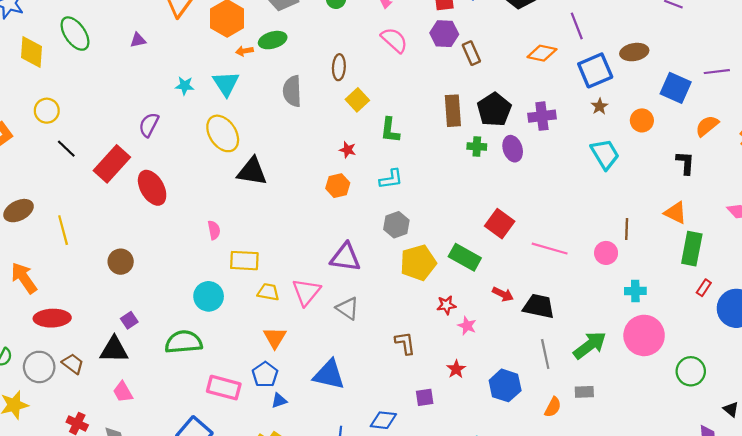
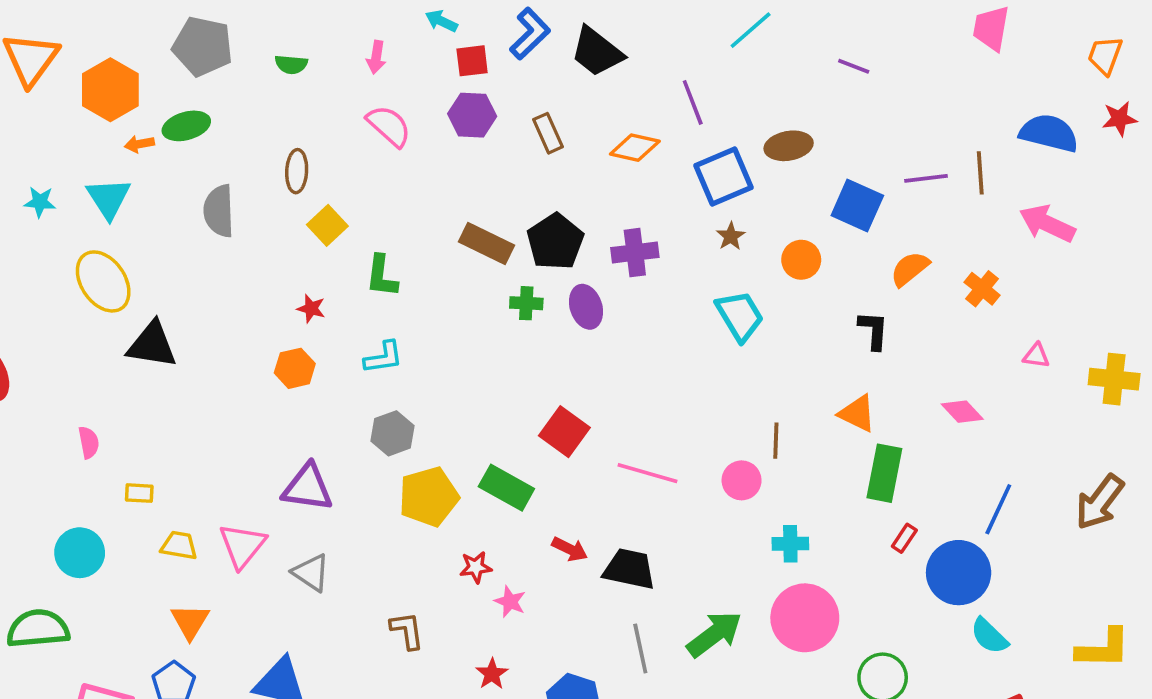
brown rectangle: (471, 53) -> (548, 133), moved
brown rectangle: (453, 111) -> (487, 243), turned -60
yellow rectangle: (244, 261) -> (139, 493), size x0.6

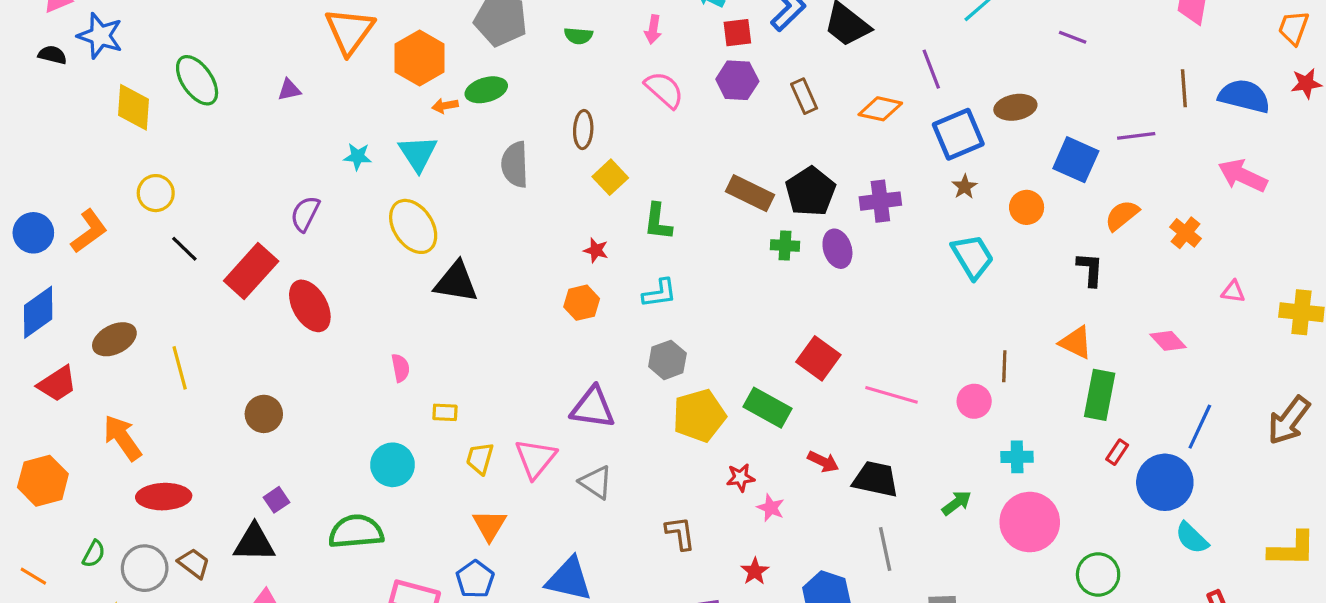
brown line: (980, 173) -> (1184, 88), moved
yellow trapezoid: (179, 545) -> (480, 458), turned -84
green arrow: (714, 634) -> (957, 503), moved, size x0.6

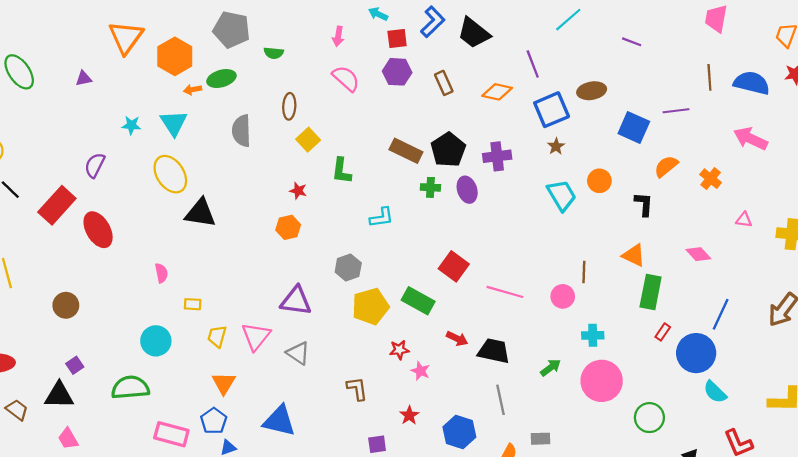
green semicircle: (578, 36) -> (274, 53), moved
orange circle: (1027, 207) -> (599, 181), moved
cyan L-shape: (659, 293) -> (382, 217), moved

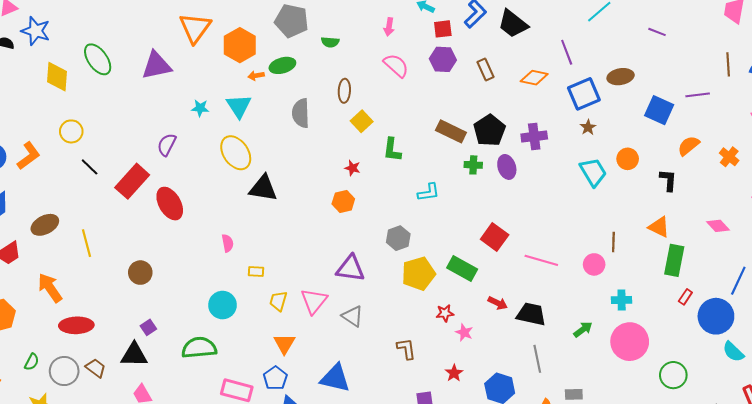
purple triangle: (84, 79) -> (157, 65), size x2.0

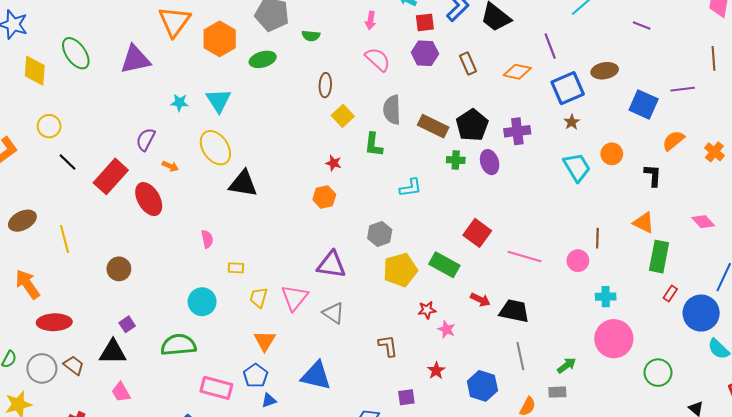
orange arrow: (256, 76) -> (170, 166), moved, turned -147
gray semicircle: (301, 113) -> (392, 110), moved
green arrow: (583, 329) -> (567, 365), moved

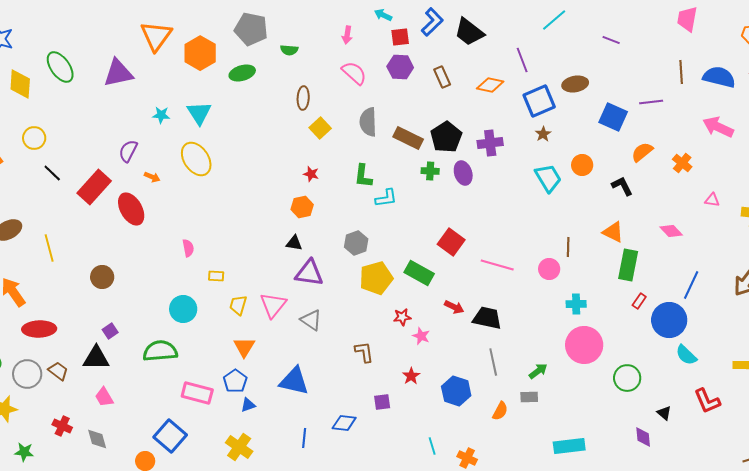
green L-shape: (374, 145) -> (363, 176), moved
black L-shape: (653, 175) -> (622, 186), turned -30
black triangle: (243, 184) -> (294, 243), moved, size x0.6

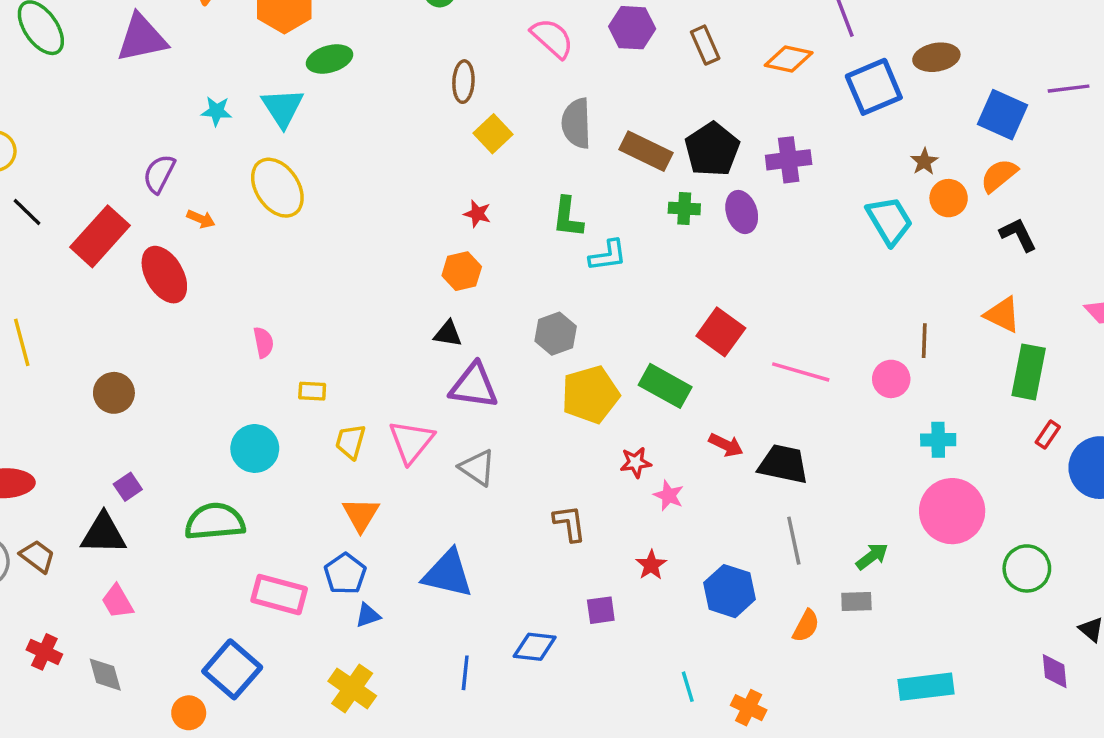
green ellipse: (242, 73) -> (330, 59), moved
brown star: (543, 134) -> (924, 162), moved
orange semicircle: (642, 152) -> (999, 175), moved

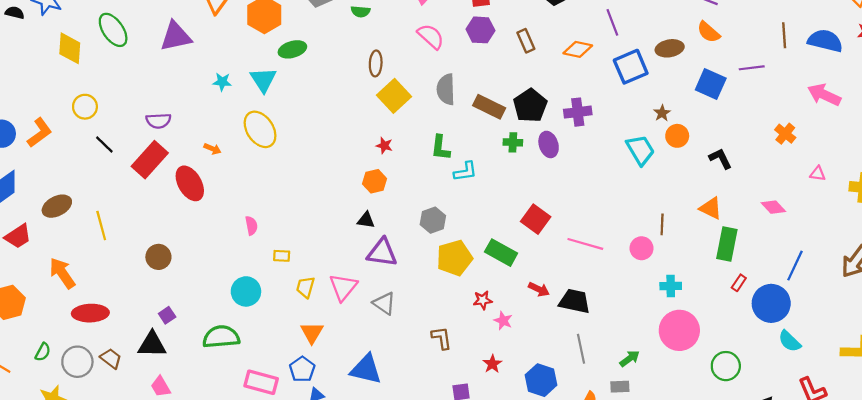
yellow square: (493, 134) -> (394, 96), size x1.4
purple semicircle: (159, 174) -> (158, 121), moved, turned -120
orange semicircle: (999, 175) -> (709, 32), moved, turned -100

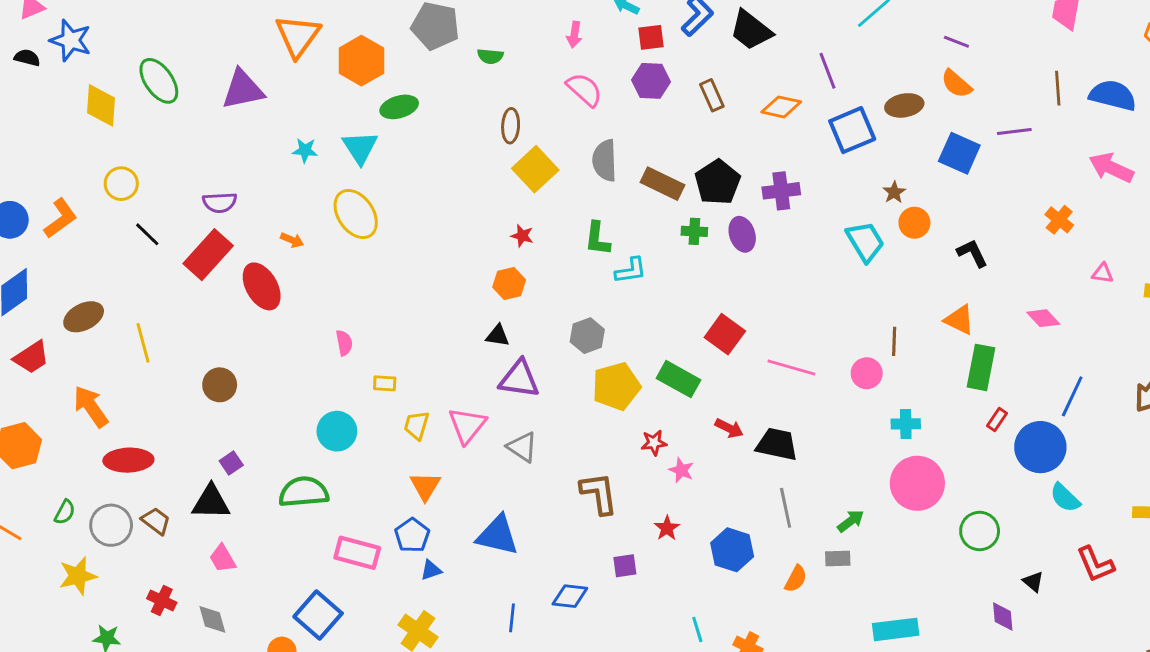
brown L-shape: (442, 338) -> (599, 493), size x1.4

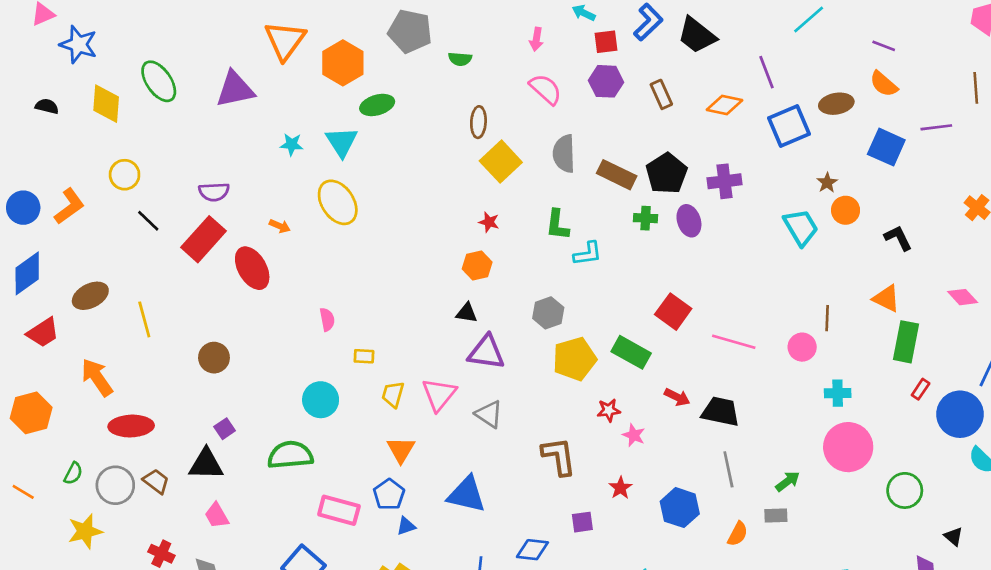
black semicircle: (27, 58) -> (47, 106), moved

